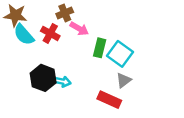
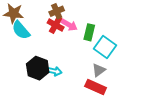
red cross: (50, 33) -> (56, 25), moved
green rectangle: (100, 48) -> (89, 32), moved
gray triangle: (124, 80) -> (99, 70), moved

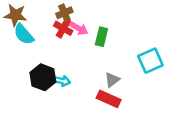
cyan square: (105, 47) -> (150, 61), moved, turned 30

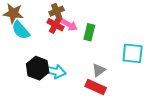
cyan square: (150, 61) -> (133, 53), turned 30
cyan arrow: (62, 81) -> (54, 71), size x1.5

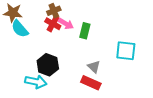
black hexagon: (38, 68) -> (48, 65), moved
gray triangle: (99, 70) -> (94, 67), turned -40
cyan arrow: (54, 71) -> (36, 82), moved

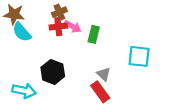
red cross: (53, 24) -> (58, 27), turned -35
cyan arrow: (36, 82) -> (24, 91), moved
red rectangle: (91, 83) -> (100, 92), turned 30

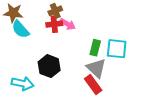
green rectangle: (94, 34) -> (95, 48), moved
cyan square: (139, 56) -> (117, 49), moved
gray triangle: (104, 74) -> (96, 68), size x1.5

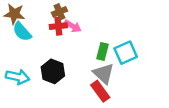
cyan square: (117, 49) -> (126, 53), turned -30
cyan arrow: (23, 84) -> (18, 77), moved

